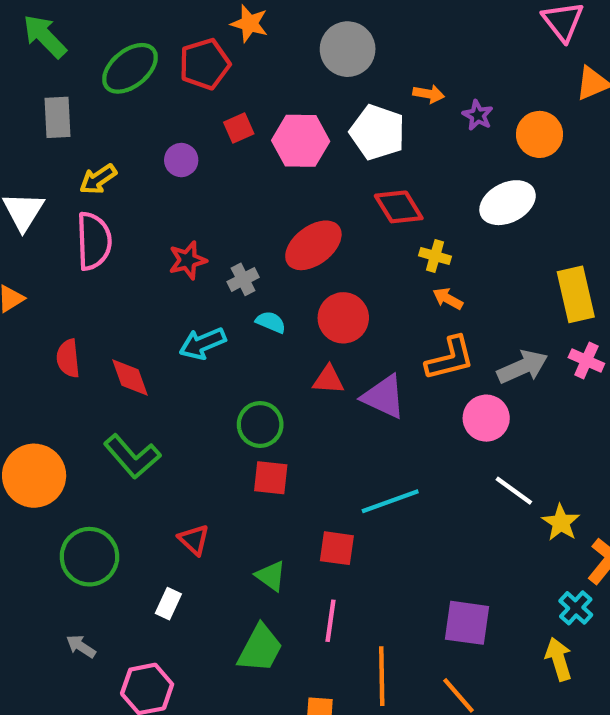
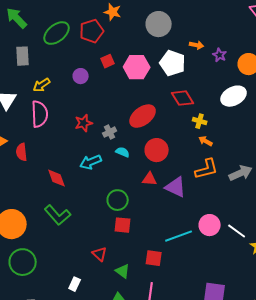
red semicircle: (68, 358) -> (22, 152), moved
pink circle: (486, 418) -> (210, 225), moved
red triangle: (194, 540) -> (100, 254), moved
green circle: (89, 557) -> (23, 262), moved

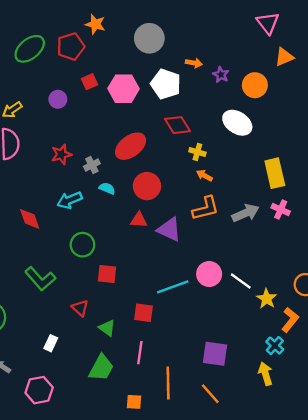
white ellipse: (234, 96) -> (237, 123), turned 60
green circle: (118, 200) -> (82, 245), moved
green L-shape: (58, 215) -> (40, 279), moved

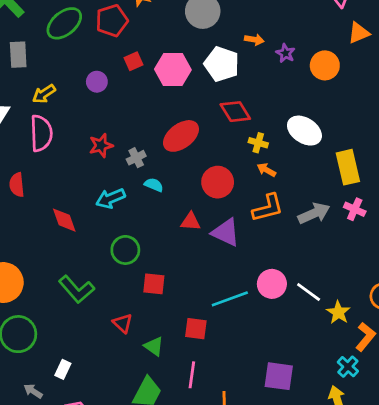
white ellipse: (237, 123) -> (304, 131), moved
red circle: (147, 186) -> (218, 182), moved
white rectangle: (51, 343) -> (63, 369), moved

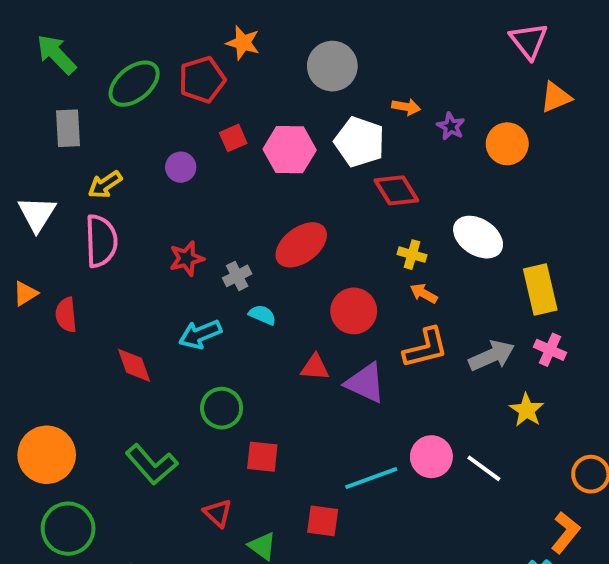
red diamond: (235, 112) -> (396, 190), moved
yellow star: (338, 312) -> (527, 410), moved

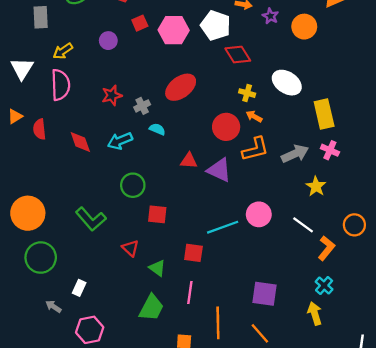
red circle: (354, 311) -> (226, 127), moved
red diamond: (134, 365) -> (80, 142), moved
white line: (484, 468) -> (303, 225), moved
orange L-shape: (566, 532) -> (326, 248), moved

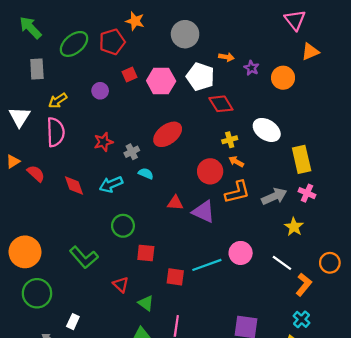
yellow cross: (247, 93) -> (230, 140), turned -32
red semicircle: (39, 129) -> (36, 174), turned 138
red square: (193, 253) -> (175, 277), moved

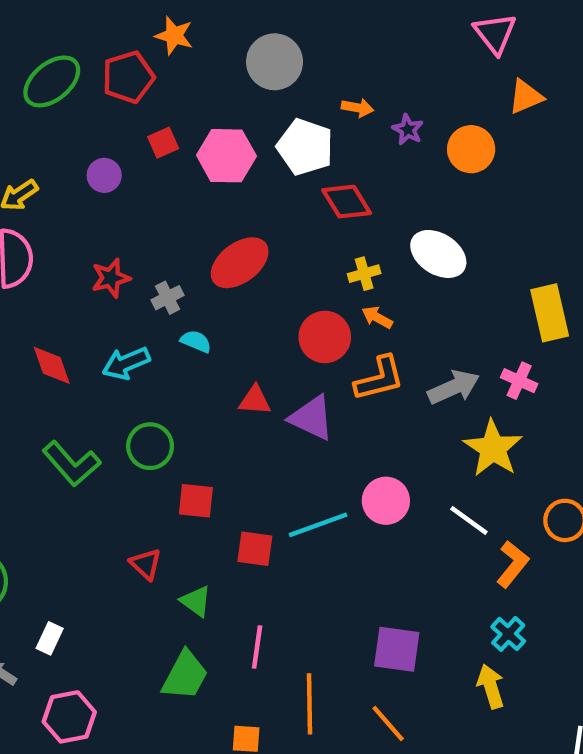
yellow rectangle: (302, 159) -> (550, 313), moved
yellow star: (294, 227) -> (493, 448), size x1.5
green L-shape: (84, 257) -> (71, 464), moved

